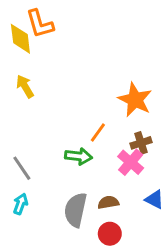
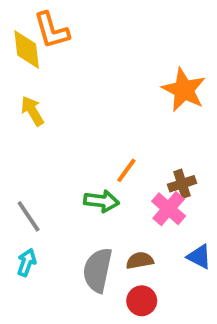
orange star: (135, 100) -> (184, 90), moved

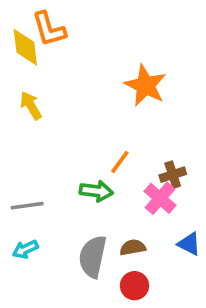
orange star: (184, 90) -> (145, 85), moved
gray line: (29, 216) -> (27, 206), turned -64
cyan arrow: (27, 262) -> (25, 249), turned -135

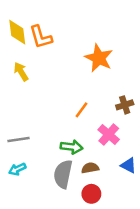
orange L-shape: (49, 29) -> (41, 37), moved
brown cross: (173, 175) -> (125, 105), moved
green arrow: (96, 191) -> (72, 147), moved

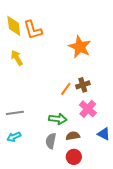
brown cross: (125, 105) -> (83, 85), moved
gray semicircle: (63, 174) -> (51, 141), size x0.7

